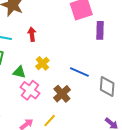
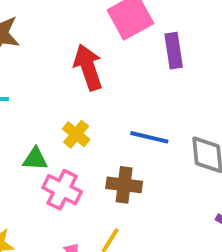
red arrow: (32, 34) -> (88, 67), moved, size x1.6
brown cross: (62, 94) -> (124, 185), turned -30

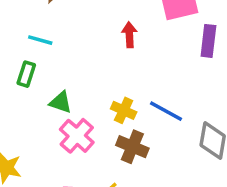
red arrow: (88, 67) -> (129, 35), size x0.6
yellow cross: (76, 134) -> (124, 110), moved, turned -30

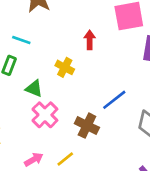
yellow cross: (124, 110) -> (65, 67), moved
blue line: (166, 111) -> (114, 100), turned -70

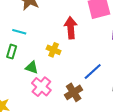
red arrow: (90, 40) -> (71, 28), size x1.5
brown cross: (87, 126) -> (74, 92), turned 36

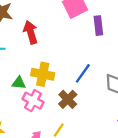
red arrow: (71, 28) -> (31, 32), moved
yellow cross: (54, 50) -> (43, 74), moved, size x1.5

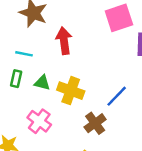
green triangle: (19, 83) -> (42, 83), moved
pink cross: (33, 101) -> (39, 121), moved

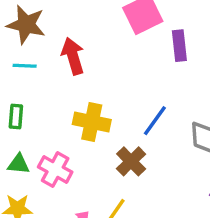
cyan line: (24, 54) -> (25, 66), moved
green triangle: (42, 83) -> (19, 164), moved

